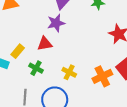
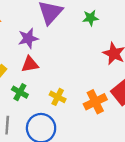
purple star: (56, 23) -> (28, 38), moved

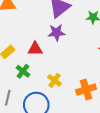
purple star: (28, 38) -> (56, 33), moved

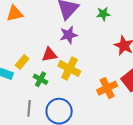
yellow cross: (55, 80) -> (69, 69), moved, size x1.5

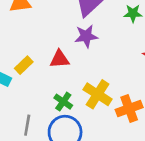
yellow cross: (69, 69) -> (98, 94), moved
green cross: (40, 79) -> (63, 102), moved

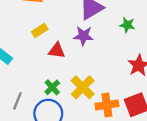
yellow rectangle: (24, 65) -> (40, 30), moved

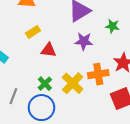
purple star: (83, 36) -> (84, 41), moved
orange cross: (107, 105) -> (98, 74), moved

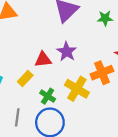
yellow rectangle: (33, 32) -> (25, 78), moved
purple star: (84, 41) -> (67, 52), moved, turned -30

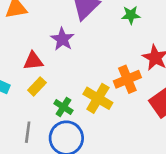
purple star: (67, 52) -> (62, 39), moved
red triangle: (43, 60) -> (33, 61), moved

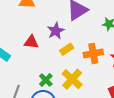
orange cross: (127, 79) -> (93, 53), moved
yellow rectangle: (37, 86) -> (67, 49), moved

